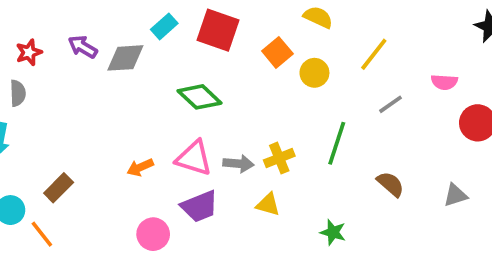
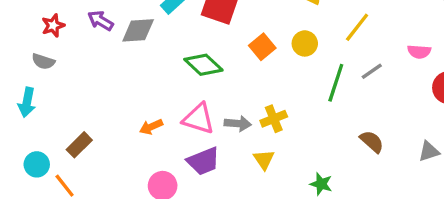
orange square: (277, 52) -> (262, 47), moved
gray semicircle: (18, 93) -> (43, 61), turned 110
green line: (337, 143) -> (336, 83), moved
yellow triangle: (268, 204) -> (264, 160), turned 40

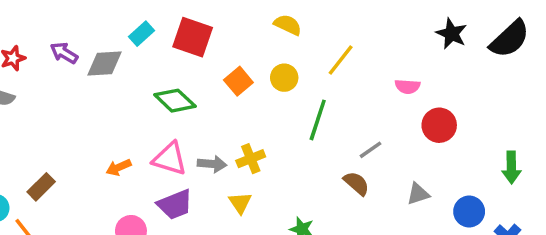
gray line: (372, 71) -> (370, 150), moved

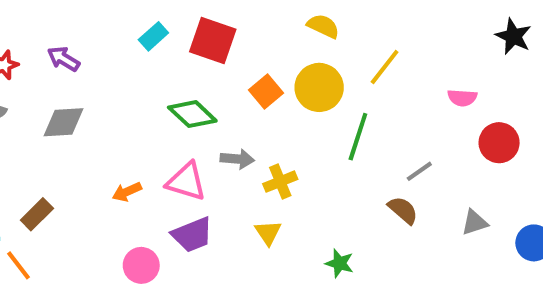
gray diamond: (105, 64) -> (63, 122), moved
yellow circle: (284, 78) -> (319, 87), size x1.5
gray arrow: (212, 164) -> (237, 159), moved

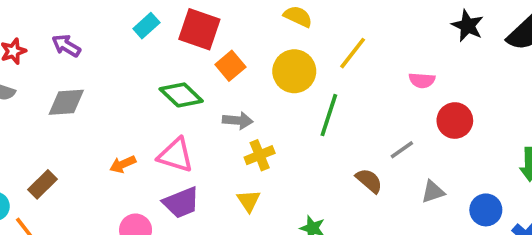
orange square: (266, 92) -> (230, 66), moved
gray arrow: (237, 159) -> (238, 121), moved
gray line: (419, 171) -> (402, 150), moved

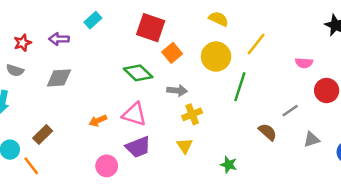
cyan rectangle: (146, 26) -> (93, 20), moved
purple arrow: (66, 46) -> (59, 39), turned -30

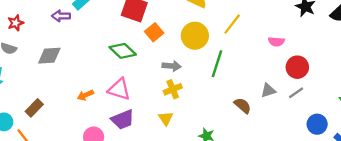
purple arrow: (59, 39) -> (61, 16), moved
gray arrow: (177, 90) -> (172, 66), moved
gray line: (290, 111) -> (296, 93), moved
gray triangle: (312, 139) -> (268, 90), moved

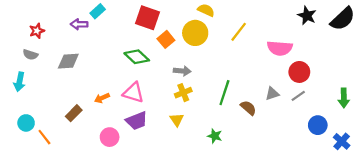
yellow circle: (195, 36) -> (195, 33), moved
pink semicircle: (276, 42) -> (280, 48), size x1.6
green line: (217, 64) -> (224, 93), moved
brown rectangle: (34, 108) -> (74, 113), moved

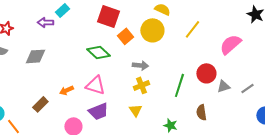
pink semicircle: (280, 48) -> (230, 44), turned 135
red circle: (299, 72) -> (206, 73), moved
brown semicircle: (248, 108) -> (201, 112), moved, turned -140

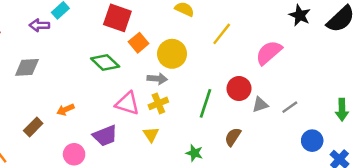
yellow circle: (152, 30) -> (172, 54), moved
pink triangle: (95, 85) -> (127, 103), moved
brown semicircle: (201, 112) -> (233, 137), turned 42

